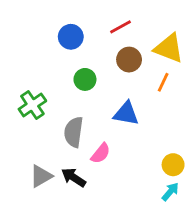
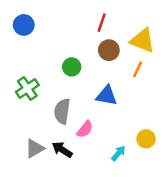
red line: (121, 27) -> (102, 23), turned -42
blue circle: (71, 37) -> (24, 25), moved
cyan arrow: (170, 192) -> (118, 153), moved

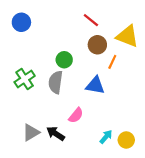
red line: (102, 23) -> (91, 20), turned -70
orange line: (138, 69) -> (112, 62), moved
gray semicircle: (62, 111) -> (56, 82), moved
yellow circle: (146, 139) -> (126, 140), moved

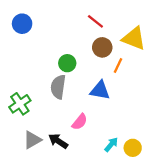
green cross: (25, 79) -> (20, 104), moved

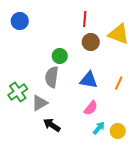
red line: (95, 21) -> (85, 19), turned 56
orange line: (118, 65) -> (119, 83), moved
pink semicircle: (80, 122) -> (91, 108), moved
gray triangle: (32, 140) -> (40, 103), moved

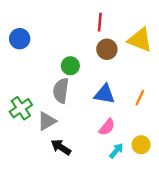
blue circle: (20, 21) -> (20, 39), moved
yellow circle: (118, 131) -> (141, 145), moved

